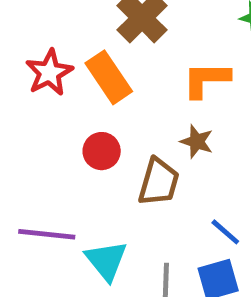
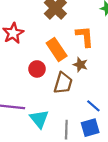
orange rectangle: (109, 77) -> (57, 49), moved
orange L-shape: (206, 80) -> (85, 36), turned 85

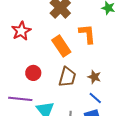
brown star: (80, 65) -> (94, 77), moved
red circle: (37, 69) -> (33, 73), moved

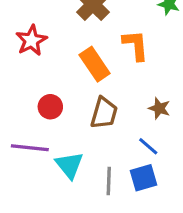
brown star: (94, 77) -> (159, 108), moved

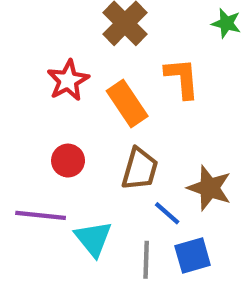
red star: (31, 40) -> (68, 80), moved
brown star: (159, 108) -> (209, 188), moved, size x1.5
blue line: (148, 146) -> (167, 213), moved

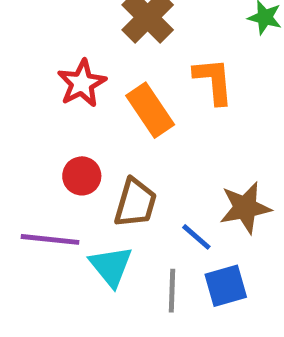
brown trapezoid: (140, 169) -> (135, 203), moved
brown star: (209, 188) -> (245, 208), turned -30

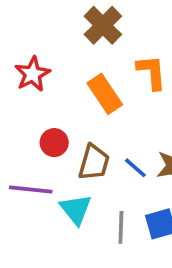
red star: (82, 83) -> (32, 74), moved
blue line: (196, 237) -> (135, 168), moved

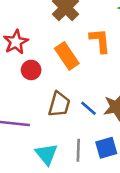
red circle: (54, 143) -> (31, 70), moved
cyan triangle: (76, 209) -> (46, 154), moved

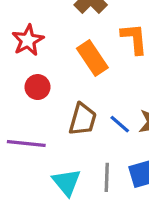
red circle: (31, 70) -> (38, 87), moved

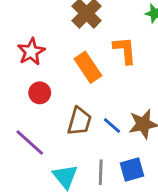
purple line: (26, 143) -> (30, 142), turned 36

